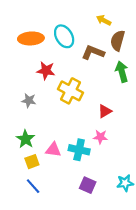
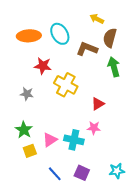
pink triangle: (53, 150) -> (50, 140), turned -42
blue line: (33, 186) -> (55, 174), moved

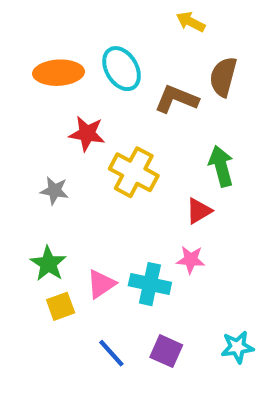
yellow arrow: (97, 19) -> (191, 22), moved
green arrow: (114, 67) -> (221, 166), moved

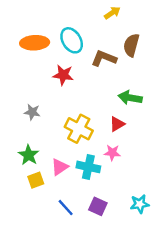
yellow arrow: (191, 22) -> (112, 13), turned 119
red star: (87, 134) -> (63, 75), moved
green arrow: (221, 166) -> (130, 98), turned -65
yellow cross: (134, 172) -> (79, 129), moved

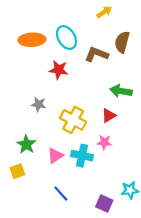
gray star: (32, 112) -> (39, 104), moved
yellow square: (36, 180) -> (17, 171), moved
purple square: (98, 206) -> (104, 203), moved

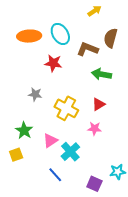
green arrow: (121, 91) -> (102, 74), moved
cyan cross: (82, 156) -> (70, 152), moved, turned 36

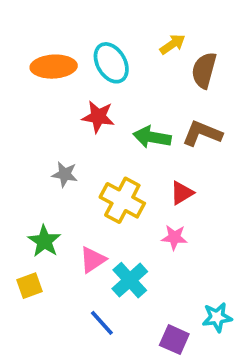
yellow arrow: (94, 11) -> (172, 44), moved
brown L-shape: (87, 49) -> (202, 133), moved
green arrow: (102, 74) -> (152, 137), moved

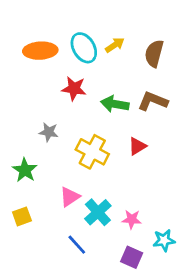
yellow arrow: (172, 44) -> (115, 45), moved
pink star: (174, 237) -> (132, 219), moved
green star: (44, 241) -> (25, 170), moved

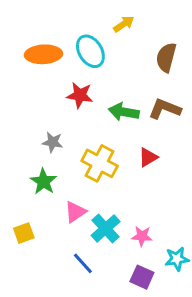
yellow arrow: (115, 45) -> (124, 24), moved
green star: (25, 170) -> (43, 182), moved

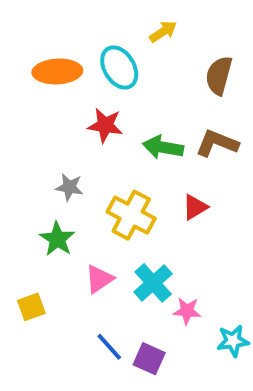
cyan cross: (106, 229) -> (153, 283), moved
purple square: (142, 277) -> (149, 359), moved

